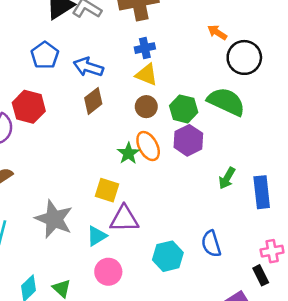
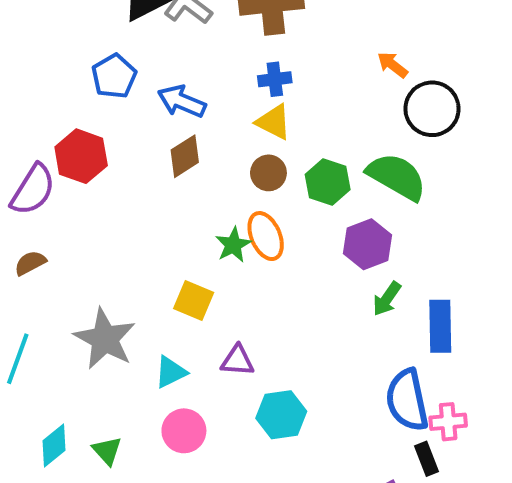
purple hexagon: (188, 140) -> (367, 244), moved
purple triangle: (124, 219) -> (238, 361), moved, size x0.7
blue semicircle: (211, 244) -> (407, 400), moved, size x1.4

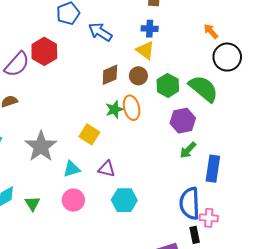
brown diamond: (185, 156) -> (110, 75), moved

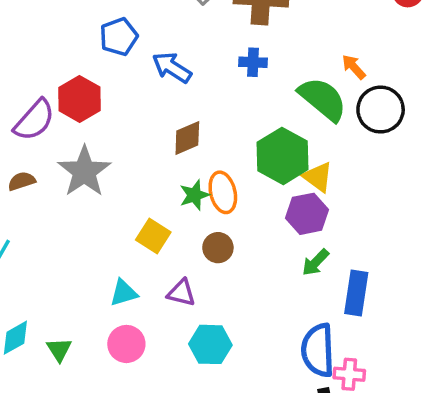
yellow triangle: (145, 50) -> (318, 177), moved
brown circle: (138, 76) -> (218, 248), moved
green hexagon: (168, 85) -> (283, 156), size x1.4
green semicircle: (203, 89) -> (323, 99), moved
gray star: (41, 146) -> (84, 171), moved

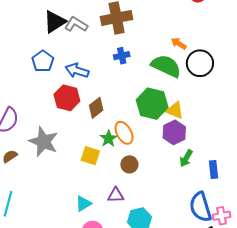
red hexagon: (80, 99) -> (67, 98), moved
yellow square: (153, 236) -> (90, 156), moved
blue rectangle: (356, 293) -> (213, 169), size x0.7

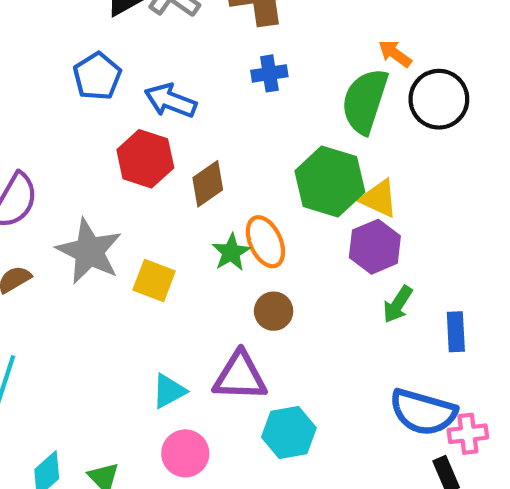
green semicircle: (166, 66) -> (365, 101), turned -100
yellow square: (90, 156) -> (154, 280), moved
purple triangle: (116, 195) -> (240, 376), size x1.5
blue semicircle: (200, 207) -> (423, 412), turned -60

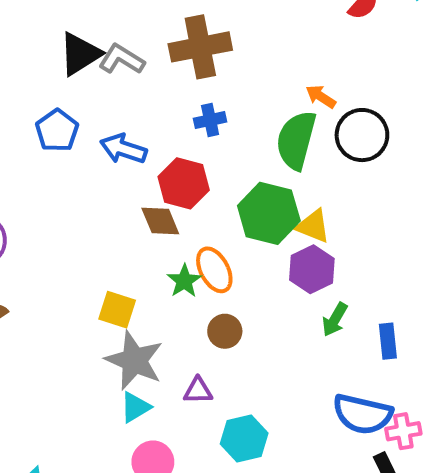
red hexagon: (145, 159) -> (184, 183), moved
brown diamond: (208, 184) -> (160, 221), turned -75
gray star: (89, 251) -> (134, 360), moved
purple triangle: (240, 376) -> (198, 391), size x0.6

